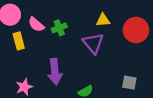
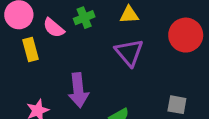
yellow triangle: (103, 20) -> (129, 15), moved
green cross: (59, 28) -> (84, 18), moved

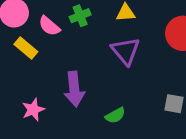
yellow rectangle: (30, 50) -> (26, 48), turned -35

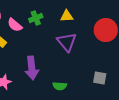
green semicircle: (115, 115) -> (60, 86), turned 32

